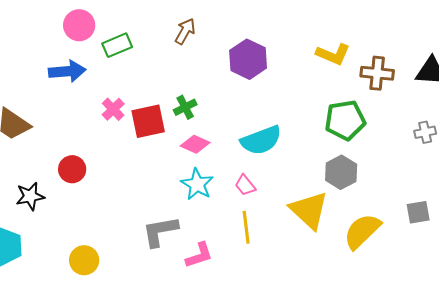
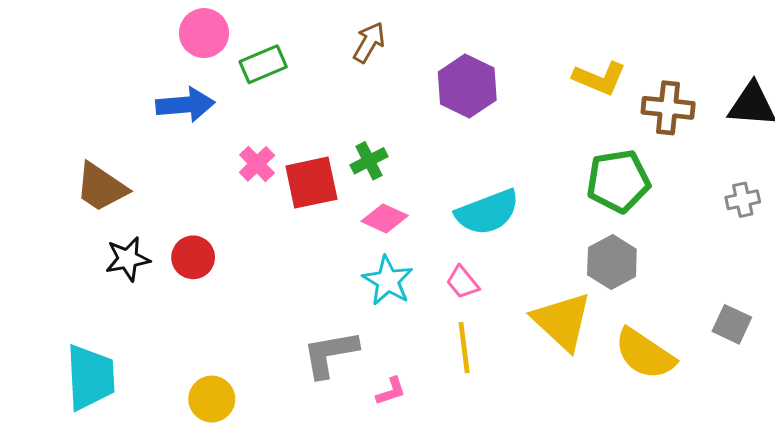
black star: (30, 196) -> (128, 259), moved
gray square: (418, 212) -> (732, 324), turned 35
yellow semicircle: (362, 231) -> (645, 354), turned -102
pink L-shape: (199, 255) -> (391, 391), size x0.7

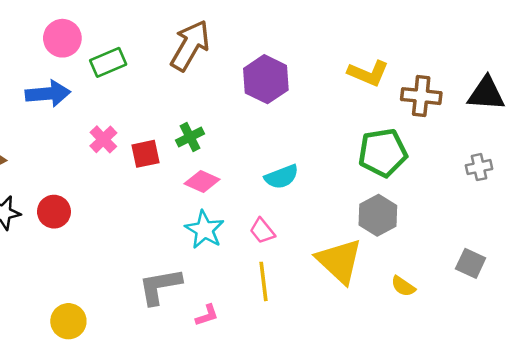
brown arrow: (369, 42) -> (190, 45), size x1.6
red square: (311, 183) -> (145, 154), size x0.7
cyan semicircle: (487, 212) -> (282, 177), size x0.7
yellow semicircle: (645, 354) -> (403, 286), size x0.5

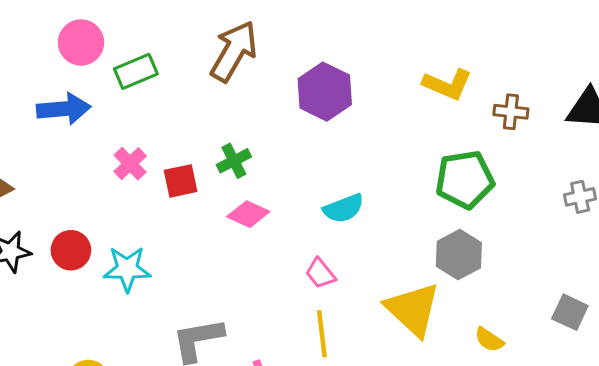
brown cross: (421, 96) -> (511, 112), size x0.7
cyan star: (204, 230) -> (127, 269), moved, turned -30

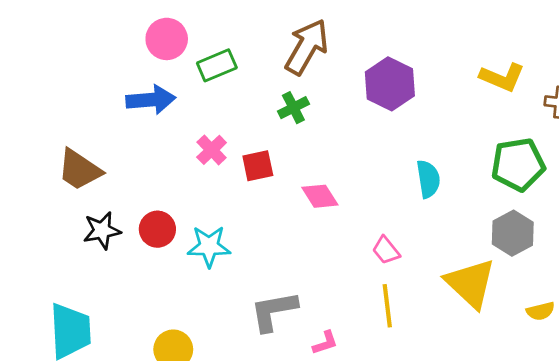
green cross: (234, 161) -> (293, 108), moved
cyan semicircle: (344, 208) -> (428, 179), moved, turned -78
pink diamond: (248, 214) -> (320, 196), turned 33
yellow semicircle: (489, 340) -> (540, 311), turned -48

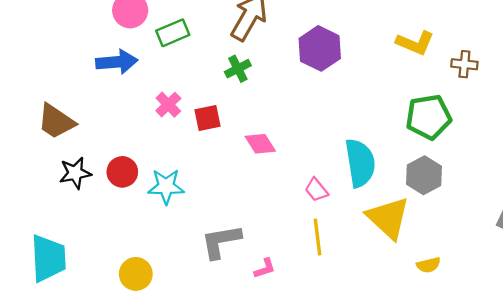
cyan semicircle: (428, 179) -> (360, 163), moved, size x1.5
yellow semicircle: (540, 311) -> (429, 265), moved

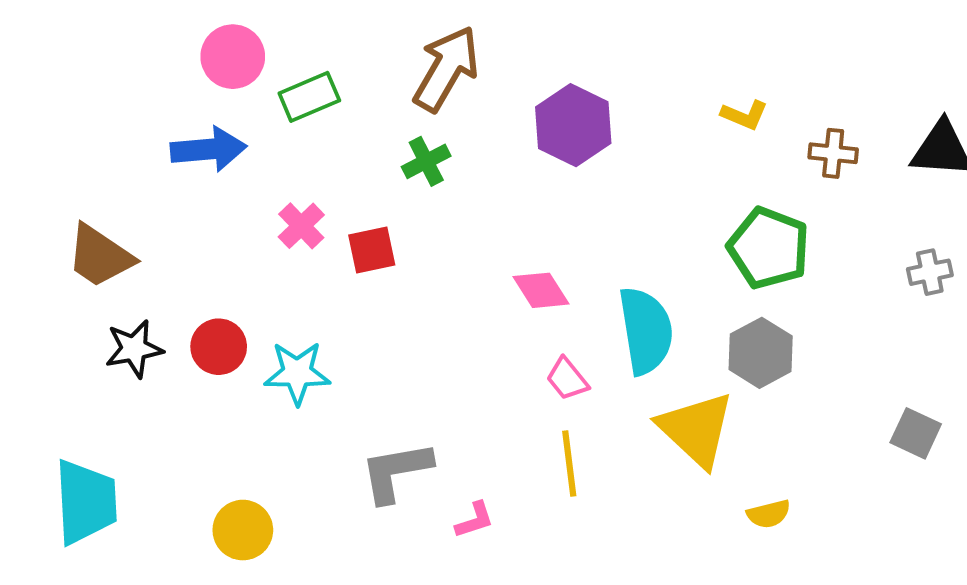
yellow L-shape: (415, 43) -> (744, 115), size x0.7
green pentagon: (429, 117) -> (769, 248), turned 30
pink diamond: (260, 144) -> (541, 290), moved

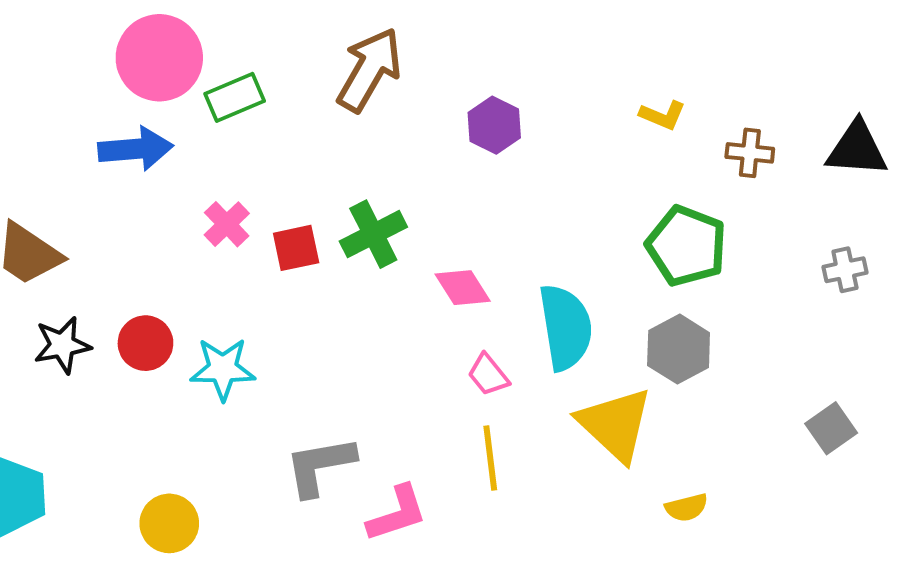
pink circle: (233, 57) -> (159, 58), size x1.4
purple hexagon: (573, 125) -> (494, 125), size x0.7
green cross: (426, 161) -> (373, 234), moved, size x1.4
gray square: (916, 433) -> (831, 428), turned 30
pink L-shape: (475, 520) -> (397, 513), size x1.6

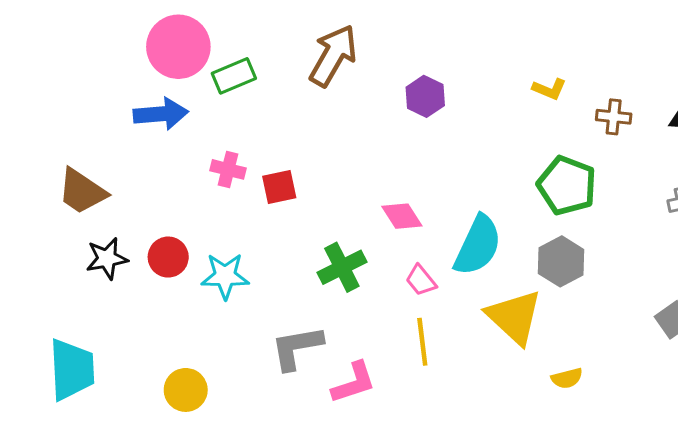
pink cross: (227, 224) -> (228, 169), turned -32
green cross: (373, 234) -> (342, 267), moved
cyan semicircle: (566, 327) -> (478, 245), turned 34

